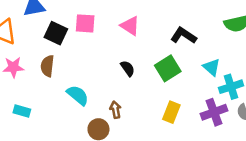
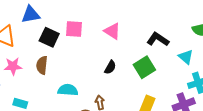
cyan triangle: (212, 67) -> (186, 57), moved
black semicircle: (128, 68) -> (110, 67), turned 64
cyan semicircle: (78, 95) -> (68, 90), turned -36

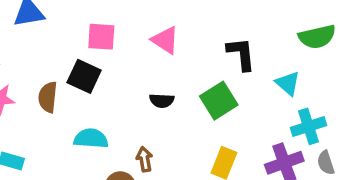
black square: (49, 37) -> (84, 76), moved
black L-shape: (158, 39) -> (241, 54), turned 50
black semicircle: (110, 67) -> (162, 101), turned 64

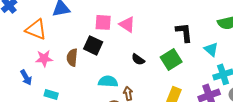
pink triangle: (165, 40) -> (127, 24), moved
black semicircle: (162, 101) -> (138, 59), turned 32
cyan semicircle: (91, 139) -> (108, 81), moved

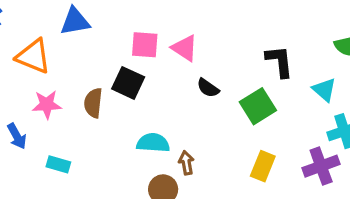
black semicircle: (138, 59) -> (208, 88), moved

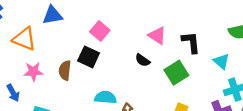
pink square: (145, 45) -> (100, 31), turned 36
pink triangle: (185, 48) -> (157, 36), moved

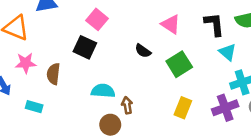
pink triangle: (157, 36) -> (171, 24), moved
black L-shape: (191, 42) -> (214, 24), moved
brown semicircle: (65, 70) -> (53, 74), moved

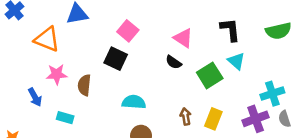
pink triangle: (171, 24) -> (183, 38), moved
black L-shape: (214, 24) -> (230, 30), moved
cyan triangle: (228, 52) -> (236, 61), moved
brown arrow: (127, 105) -> (186, 116), moved

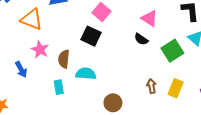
pink star: (57, 74) -> (40, 50), turned 30
cyan semicircle: (134, 102) -> (86, 74), moved
cyan rectangle: (65, 118) -> (59, 87), moved, turned 64

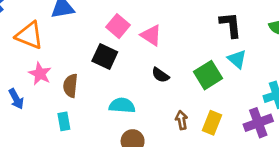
pink triangle: (149, 18) -> (151, 35), moved
black semicircle: (141, 39) -> (160, 75), moved
cyan semicircle: (86, 74) -> (122, 105), moved

